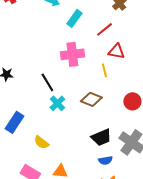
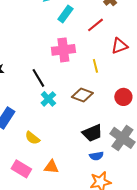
red triangle: (116, 51) -> (119, 46), moved, turned -30

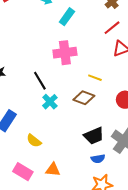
red line: (95, 25) -> (112, 28), moved
yellow line: (95, 66) -> (95, 78), moved, turned -56

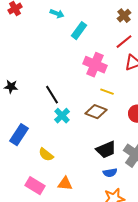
pink cross: (65, 53) -> (95, 65), moved, turned 30

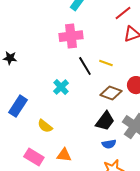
pink cross: (95, 65) -> (71, 36), moved, turned -30
black line: (52, 95) -> (85, 66), moved
brown diamond: (96, 112) -> (111, 93), moved
black trapezoid: (106, 150) -> (105, 121), turned -30

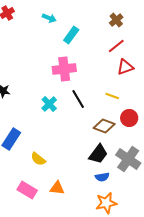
yellow line: (106, 63) -> (112, 96), moved
cyan cross: (61, 87) -> (49, 104), moved

